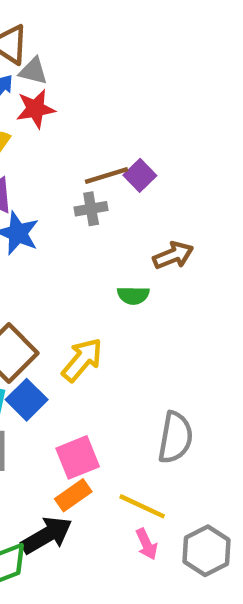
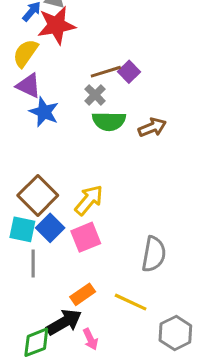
red star: (35, 109) -> (56, 25), size x1.4
gray cross: (91, 209) -> (95, 95), turned -35
green semicircle: (133, 295) -> (109, 121), moved, size x1.5
pink square: (78, 457) -> (86, 237), moved
pink arrow: (147, 544) -> (90, 339), moved

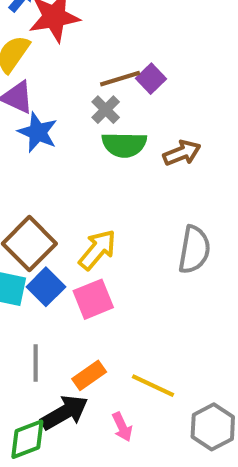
gray semicircle: (154, 254) -> (194, 250), moved
gray line: (33, 263) -> (36, 363), moved
pink arrow: (90, 339) -> (122, 427), moved

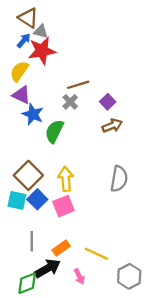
purple square: (151, 79) -> (108, 102), moved
green semicircle: (124, 145) -> (54, 131), moved, turned 115
yellow arrow: (97, 250) -> (66, 179), turned -45

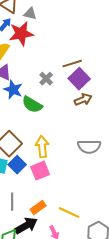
gray triangle: (41, 31) -> (30, 14), moved
brown line: (78, 85) -> (72, 64), moved
purple square: (108, 102) -> (79, 79), size x1.5
green semicircle: (54, 131) -> (32, 105), turned -85
gray semicircle: (119, 179) -> (89, 147), turned 80

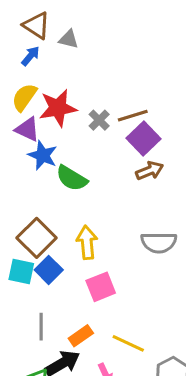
red star: (21, 34) -> (58, 108), moved
gray cross: (46, 79) -> (99, 120), moved
pink square: (40, 171) -> (101, 287), moved

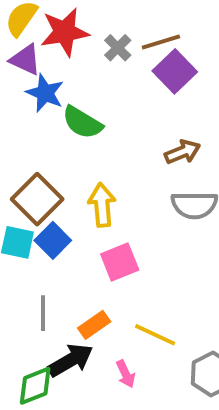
brown arrow: (150, 171) -> (183, 152), moved

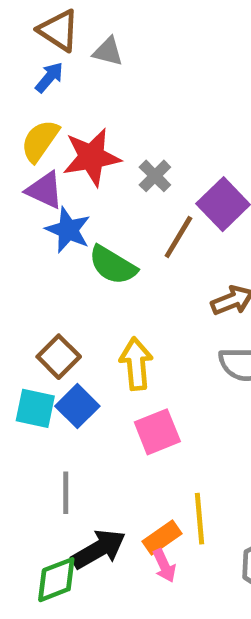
brown line: (161, 42) -> (178, 237), moved, turned -42
brown square: (37, 199) -> (59, 357), size x0.7
orange rectangle: (94, 325) -> (162, 537), moved
yellow line: (155, 335) -> (200, 519), turned 60

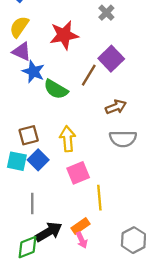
red star: (92, 157) -> (64, 35), moved
gray cross: (155, 176) -> (106, 13), moved
brown square: (59, 357) -> (29, 135), turned 30
yellow line: (200, 519) -> (99, 198), moved

